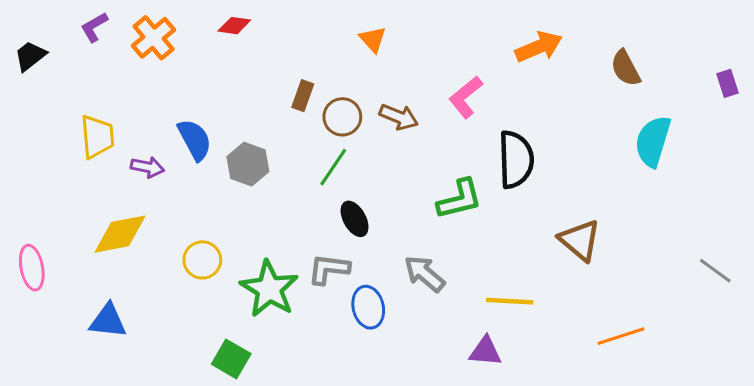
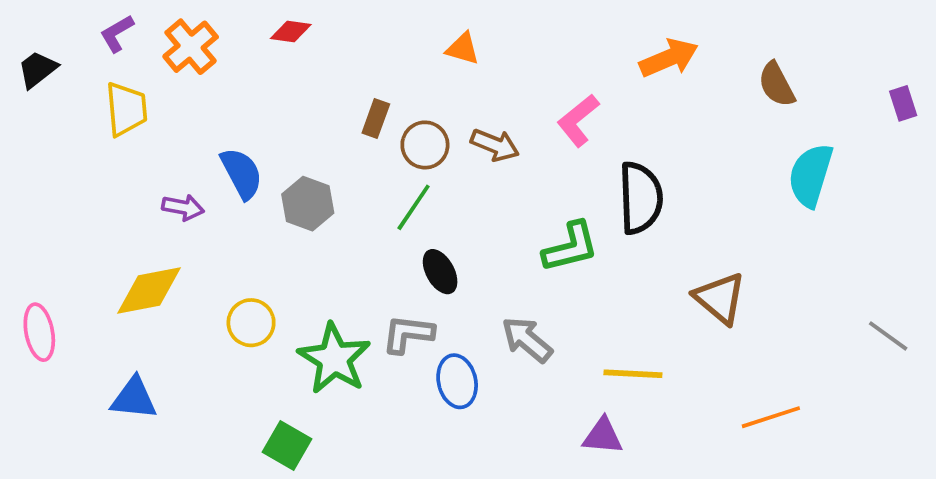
orange triangle: (373, 39) -> (463, 49), turned -32
yellow trapezoid: (97, 137) -> (126, 109), moved

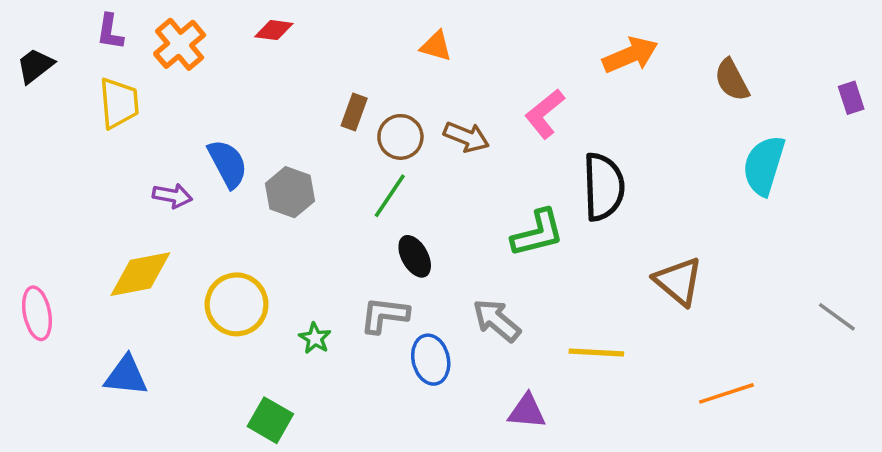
purple L-shape: (117, 33) -> (110, 32), turned -51
yellow circle: (251, 323) -> (237, 304), size x1.4
green star: (334, 359) -> (315, 338), size x0.5
purple triangle: (603, 436) -> (527, 411), moved

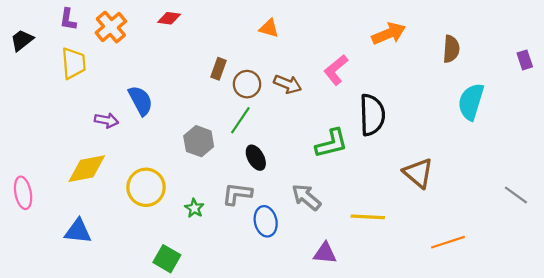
brown semicircle: (732, 80) -> (451, 49), turned -148
gray hexagon: (290, 192) -> (199, 141), moved

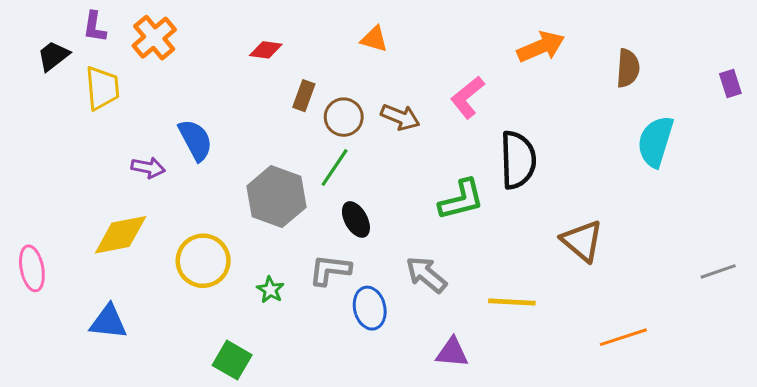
red diamond: (169, 18) -> (266, 50), moved
black trapezoid: (22, 40) -> (53, 56), moved
gray hexagon: (199, 141) -> (276, 197), size x1.4
gray line: (516, 195) -> (718, 271), turned -55

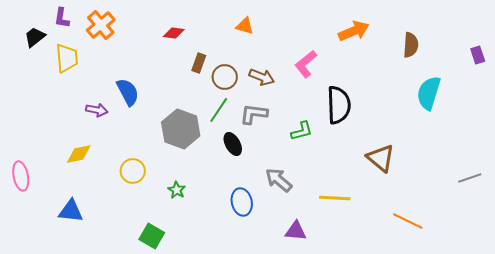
green L-shape: (461, 200) -> (302, 131), size x0.7
yellow diamond: (121, 235) -> (79, 154), size x0.7
yellow circle: (203, 261) -> (133, 171), size x0.7
gray L-shape: (330, 270) -> (254, 114), moved
orange line: (623, 337) -> (408, 221), turned 44

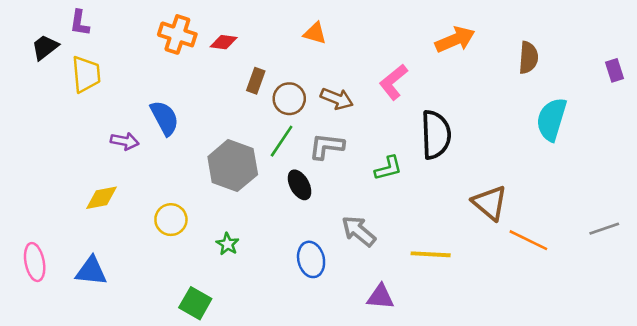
orange cross: (101, 25) -> (177, 34), moved, turned -32
pink ellipse: (21, 176) -> (35, 262), moved
orange line: (408, 221) -> (528, 240), moved

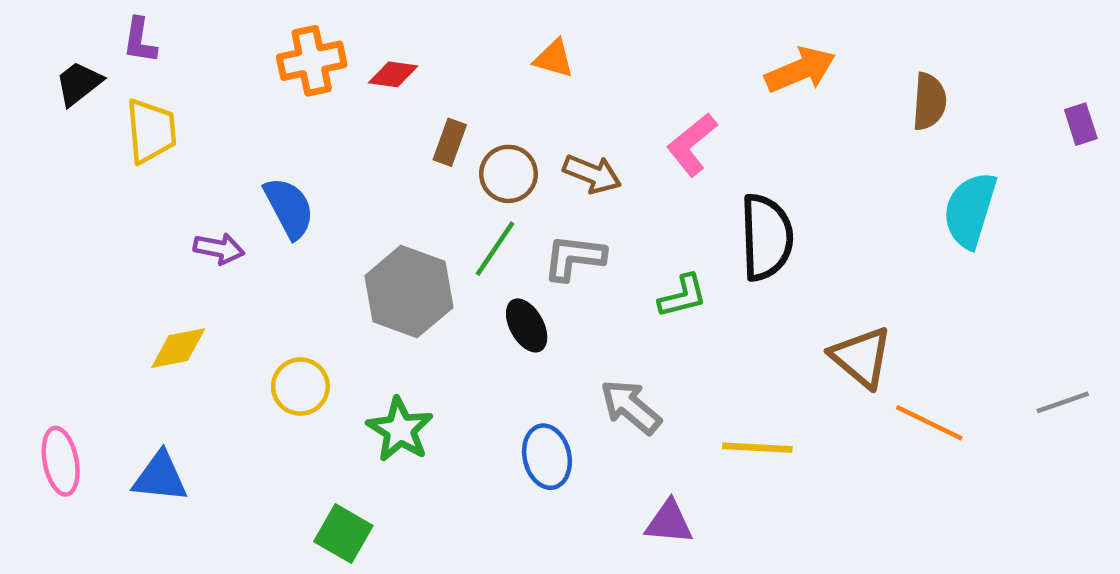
orange cross: (177, 34) -> (312, 61), turned -30
green star: (228, 244) -> (400, 430), size x1.6

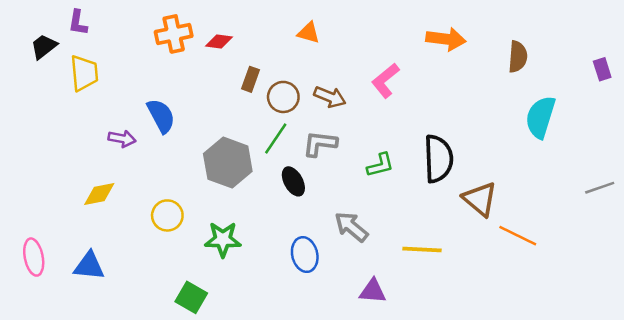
orange arrow: (800, 70) -> (446, 39), turned 30
black semicircle: (766, 237) -> (438, 159), moved
gray line: (1063, 402) -> (600, 188), moved
green star: (400, 430) -> (223, 239), turned -30

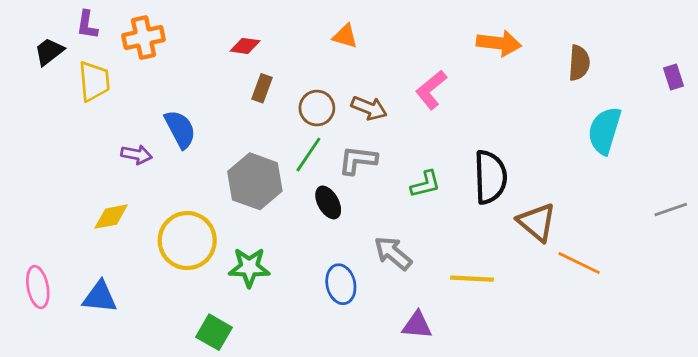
orange cross: (174, 34) -> (144, 38), moved
brown rectangle: (251, 79) -> (262, 88), moved
yellow circle: (167, 215) -> (187, 241), size x1.6

